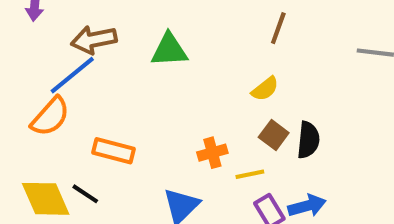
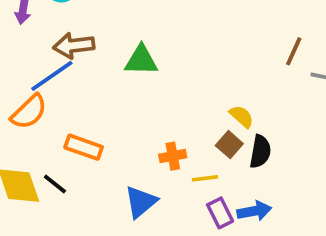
brown line: (278, 28) -> (294, 51), moved
yellow semicircle: (265, 89) -> (242, 116), moved, turned -105

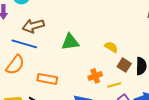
green triangle: (141, 60) -> (70, 42), moved
blue line: (52, 76) -> (24, 44), turned 60
yellow semicircle: (242, 116) -> (111, 47), moved

